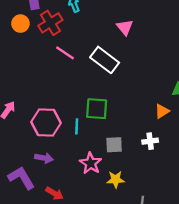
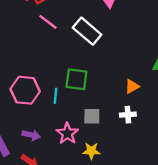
orange triangle: (162, 111) -> (132, 86), moved
purple arrow: (44, 158) -> (31, 135), moved

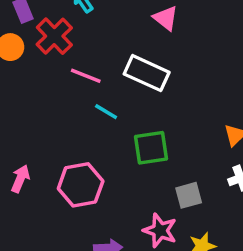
cyan line: (56, 96) -> (106, 112), moved, turned -49

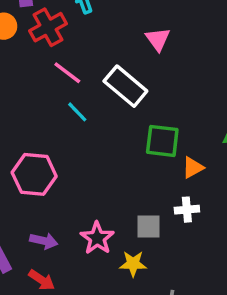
green square: (151, 148) -> (162, 141), moved
gray square: (189, 195) -> (149, 226), moved

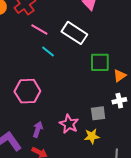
purple arrow: (44, 241) -> (38, 129), turned -77

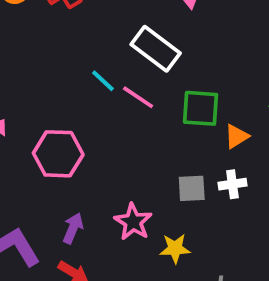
pink line: (39, 29) -> (138, 97), moved
gray square: (98, 113) -> (192, 188), moved

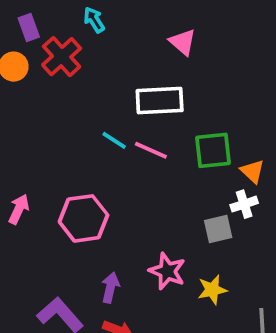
white rectangle: (156, 49) -> (160, 101), turned -30
orange triangle: (237, 136) -> (252, 171), turned -35
white cross: (232, 184) -> (244, 204), moved

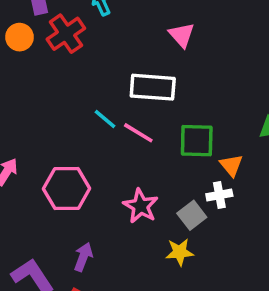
gray square: (218, 229) -> (192, 215), turned -32
pink star: (167, 271) -> (141, 206), moved
yellow star: (212, 290) -> (180, 252), moved

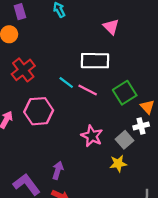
red cross: (66, 34) -> (23, 70), moved
green square: (197, 141) -> (125, 93), turned -30
pink hexagon: (67, 189) -> (39, 111), moved

